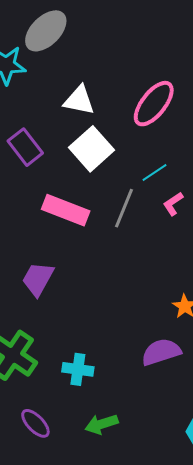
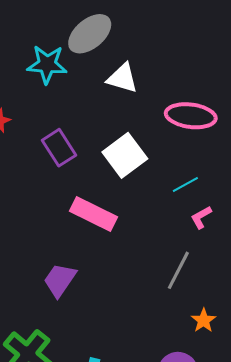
white triangle: (79, 100) -> (122, 78), moved
pink ellipse: (154, 104) -> (191, 116), turned 54
gray line: (124, 208) -> (178, 270), moved

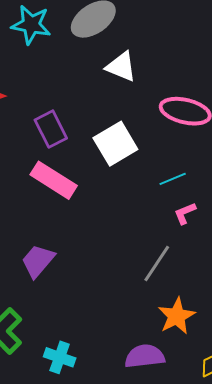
cyan star: (47, 64) -> (31, 25), moved
pink rectangle: (93, 214) -> (54, 180), moved
orange star: (204, 320) -> (177, 316), size x1.5

